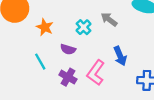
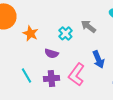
cyan line: (40, 62) -> (26, 75), moved
purple cross: (68, 77) -> (51, 78), turned -35

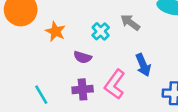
cyan line: (26, 75) -> (41, 95), moved

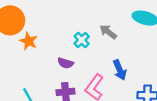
orange star: (55, 31) -> (29, 41), moved

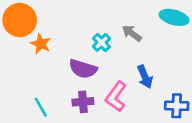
purple semicircle: (65, 63) -> (83, 69), size x1.5

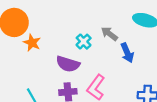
blue arrow: (145, 77) -> (127, 53), moved

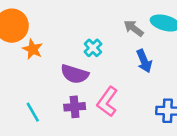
gray arrow: (109, 34) -> (134, 28), moved

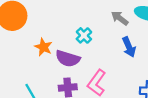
orange star: (33, 49) -> (43, 47), moved

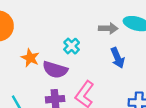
gray arrow: (120, 18) -> (108, 28), turned 144

